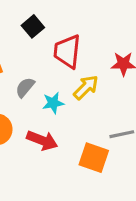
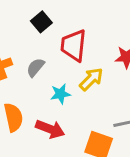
gray semicircle: (25, 87) -> (35, 67), moved

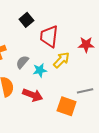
gray semicircle: (35, 67) -> (22, 62), moved

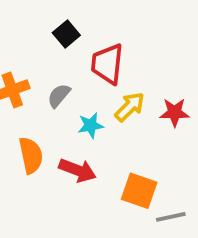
red star: (86, 45) -> (175, 112), moved
gray semicircle: (22, 62) -> (59, 96), moved
gray line: (85, 91) -> (171, 217), moved

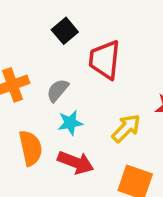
yellow arrow: (130, 107) -> (126, 128), moved
cyan star: (91, 125) -> (70, 123), moved

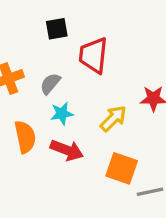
black square: (65, 31) -> (57, 29), turned 30

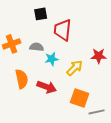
gray semicircle: (50, 84) -> (37, 47), turned 56
cyan star: (62, 114) -> (52, 59), moved

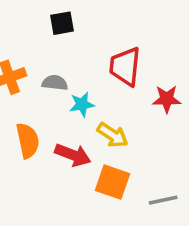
red trapezoid: (63, 30) -> (125, 67), moved
yellow arrow: (75, 68) -> (113, 135), moved, turned 78
orange square: (80, 98) -> (113, 182), moved

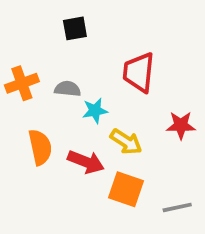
red star: (167, 99) -> (181, 125), moved

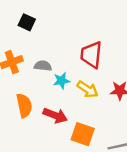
black square: (75, 28) -> (27, 22), moved, turned 35
yellow arrow: (126, 142) -> (88, 89), moved

